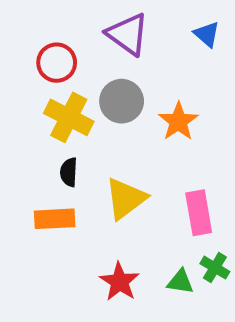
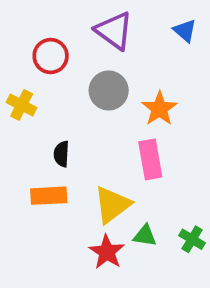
yellow cross: (69, 117) -> (22, 105), moved, size x0.7
yellow triangle: (126, 199) -> (112, 205), moved
pink rectangle: (199, 213) -> (150, 159), moved
green triangle: (180, 282) -> (145, 236), moved

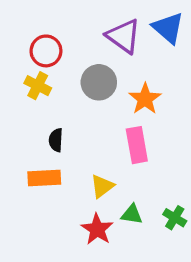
purple triangle: (114, 31) -> (124, 36), moved
blue triangle: (185, 31) -> (168, 28), size x1.5
yellow cross: (22, 105) -> (38, 86), moved
yellow triangle: (112, 205) -> (102, 186), size x0.7

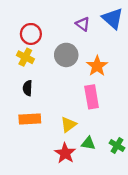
purple triangle: (124, 36) -> (83, 24), size x0.6
black semicircle: (56, 140) -> (28, 88), moved

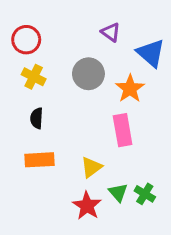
blue triangle: (113, 18) -> (151, 53), moved
red circle: (31, 34) -> (26, 40), moved
green triangle: (88, 143) -> (118, 192), turned 40
green cross: (117, 145) -> (145, 194), moved

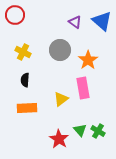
red circle: (26, 40) -> (15, 15), moved
blue triangle: (151, 53) -> (102, 21), moved
yellow triangle: (91, 167) -> (61, 99), moved

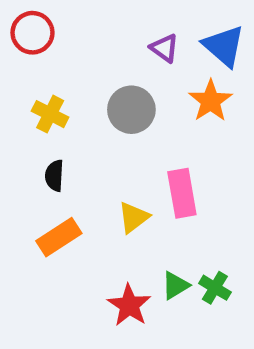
orange star: (88, 60) -> (211, 101), moved
orange rectangle: (27, 108) -> (59, 237), turned -30
green triangle: (80, 130) -> (175, 285), turned 40

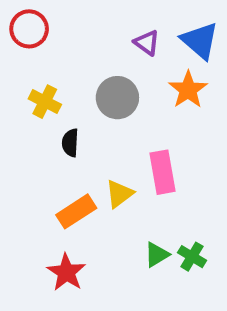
black semicircle: (54, 176) -> (70, 143), moved
orange rectangle: (59, 237) -> (76, 211), moved
red star: (129, 305) -> (66, 272), moved

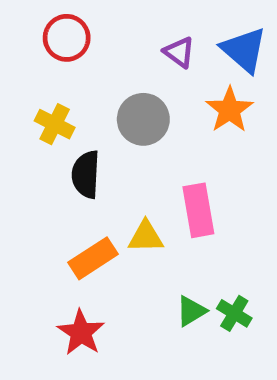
red circle: (29, 29) -> (67, 38), moved
black semicircle: (70, 143) -> (86, 174), size x1.4
yellow triangle: (119, 194) -> (146, 237), turned 36

